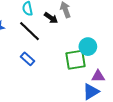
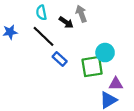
blue rectangle: (27, 59) -> (60, 59), moved

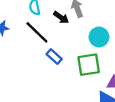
cyan circle: (105, 53) -> (99, 37), moved

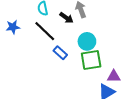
cyan circle: (99, 37) -> (87, 41), moved

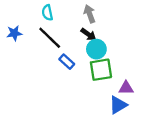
black arrow: (66, 18) -> (88, 34), moved

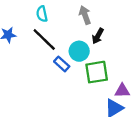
black arrow: (88, 34) -> (98, 36), moved, turned 84
cyan circle: (96, 49) -> (79, 51), moved

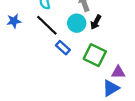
cyan circle: (79, 51) -> (77, 23), moved
green square: (97, 72) -> (95, 55), turned 35

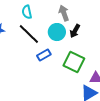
blue rectangle: (63, 48) -> (44, 55), turned -72

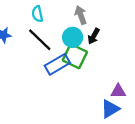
blue rectangle: (44, 55) -> (57, 64), size x1.5
green square: (74, 62) -> (75, 56), moved

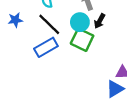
blue rectangle: (57, 64) -> (46, 47), moved

